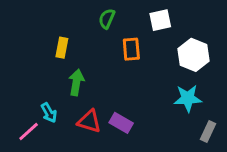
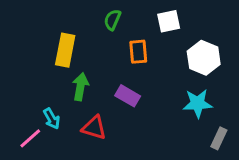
yellow rectangle: (62, 48) -> (65, 50), size x1.5
purple rectangle: (121, 123) -> (128, 96), moved

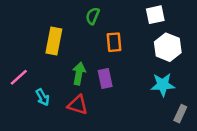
white square: (169, 21) -> (155, 15), moved
green arrow: (80, 87) -> (79, 73), moved
purple rectangle: (128, 96) -> (105, 78), turned 48
pink line: (30, 138) -> (19, 77), moved

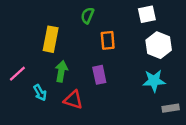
green arrow: (79, 73) -> (61, 71), moved
gray rectangle: (180, 114) -> (171, 108), turned 56

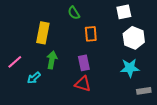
green semicircle: (87, 15) -> (74, 13), turned -56
cyan arrow: (40, 93) -> (34, 78), turned 80
red triangle: (73, 100) -> (83, 84), moved

